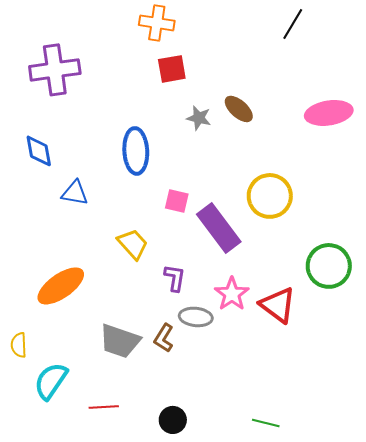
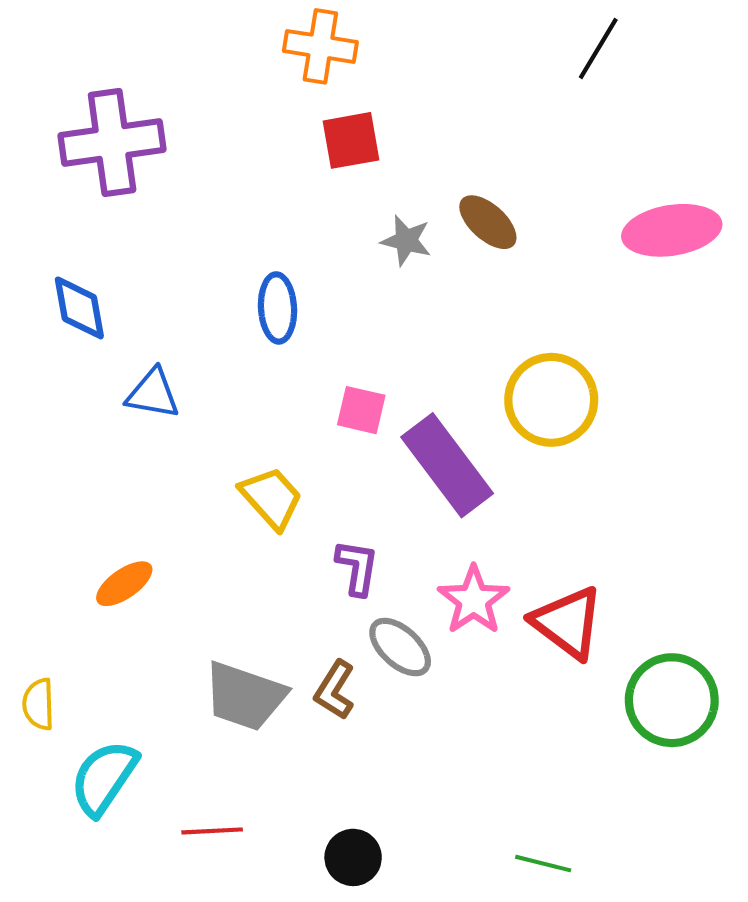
blue ellipse: (136, 151) -> (277, 308), size x0.7
green circle: (329, 266) -> (672, 700), moved
orange ellipse: (61, 286) -> (124, 584), size x0.6
gray ellipse: (196, 317) -> (400, 647), turned 36

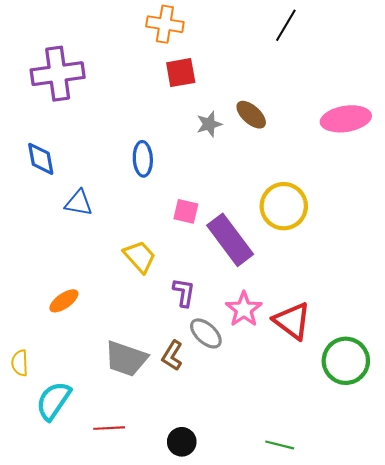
black line: (598, 49) -> (286, 25), moved
gray star: (406, 241) -> (209, 124), turned -30

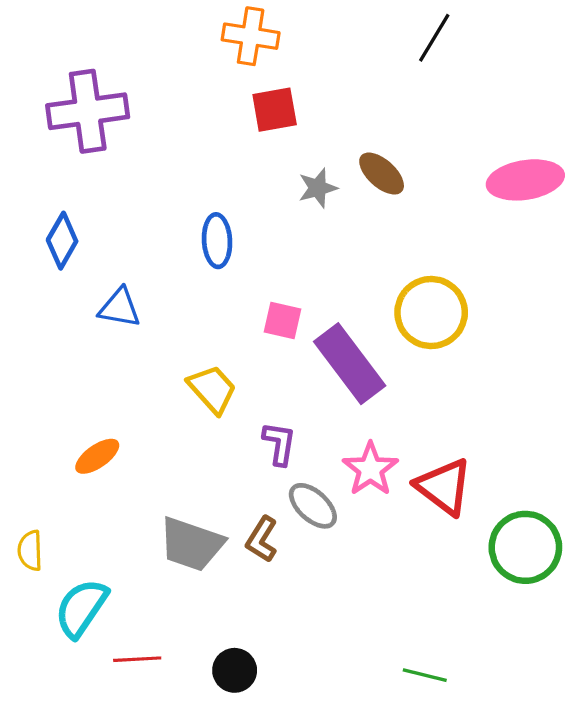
blue diamond: (41, 159) -> (62, 241), turned 40
red line: (109, 428) -> (137, 659), moved
black circle: (182, 442) -> (235, 670), moved

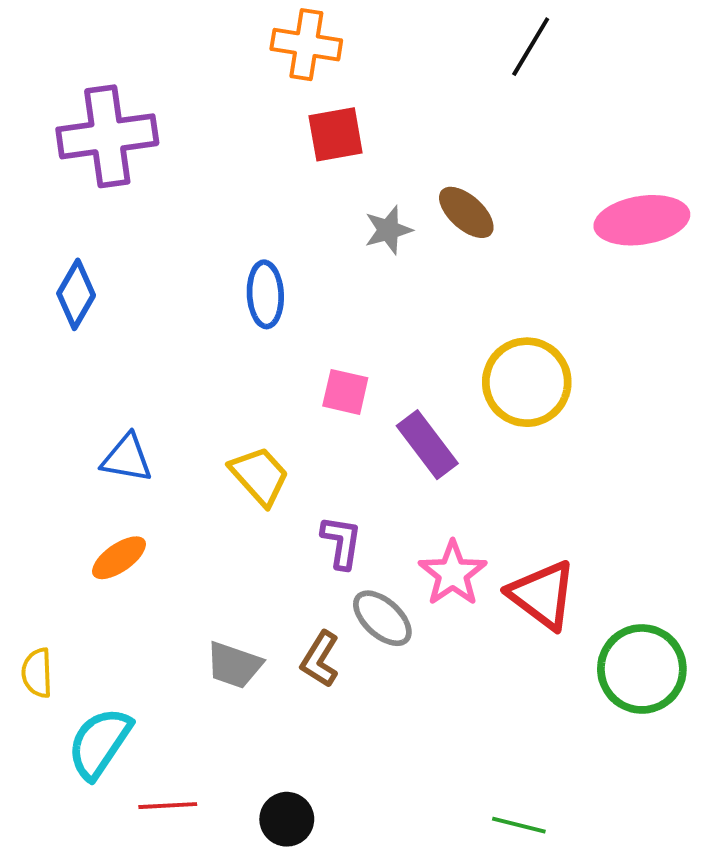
blue triangle: (120, 308) -> (127, 458), moved
purple rectangle: (350, 364) -> (427, 445), size x0.7
gray trapezoid: (191, 544) -> (234, 665), size x0.7

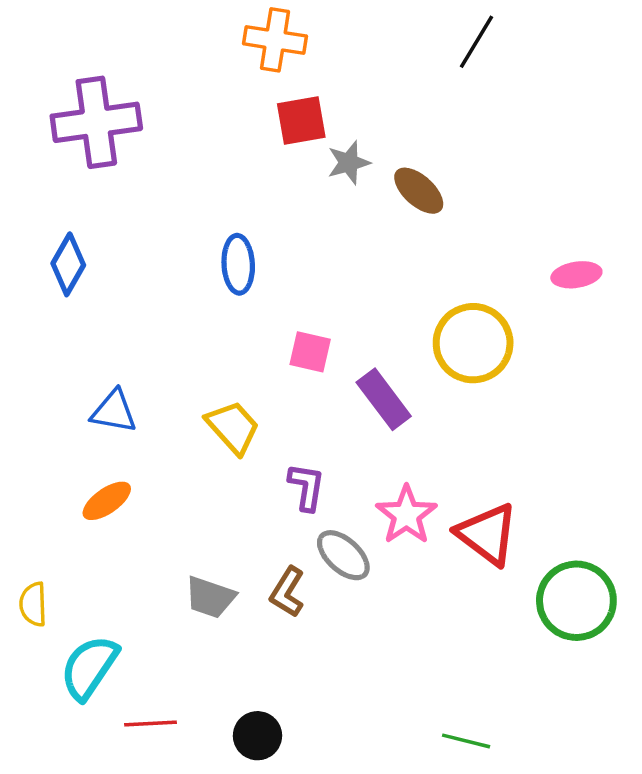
pink ellipse: (642, 220) -> (576, 275), moved, size x0.6
gray star: (388, 230) -> (349, 163), moved

